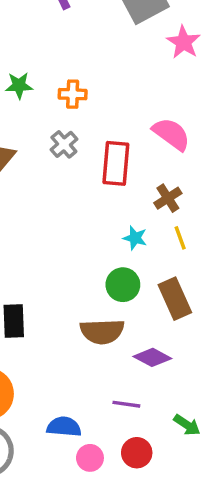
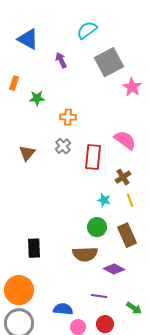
green star: (19, 85) -> (37, 98), moved

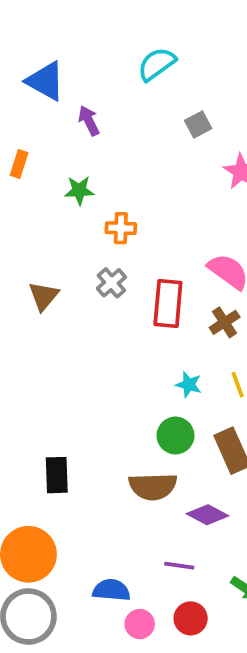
purple arrow: (61, 60) -> (89, 121), moved
gray square: (109, 62) -> (198, 124), size x0.5
green star: (37, 98) -> (79, 190), moved
brown cross: (123, 177) -> (225, 322), moved

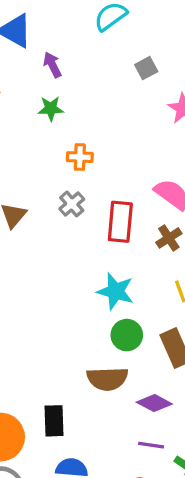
green star: (79, 190) -> (51, 109), moved
cyan star: (189, 385) -> (115, 291), moved, size x1.6
black rectangle: (57, 475) -> (54, 421), moved
purple line: (179, 566) -> (151, 445), moved

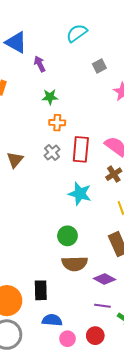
green star: (51, 109) -> (50, 97), moved
red rectangle: (120, 222) -> (81, 149), moved
cyan star: (115, 291) -> (80, 194), moved
green circle: (127, 335) -> (67, 236), moved

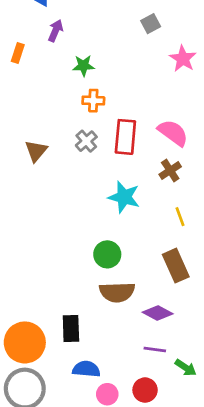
purple arrow: (40, 64) -> (56, 31), moved, turned 49

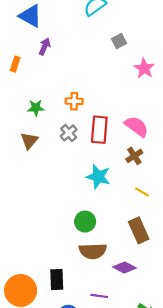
green star: (84, 66) -> (36, 108), moved
yellow line: (180, 217) -> (142, 192), turned -40
purple line: (155, 349) -> (99, 296), moved

